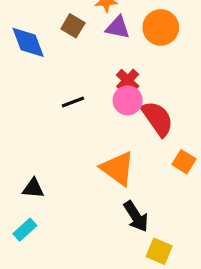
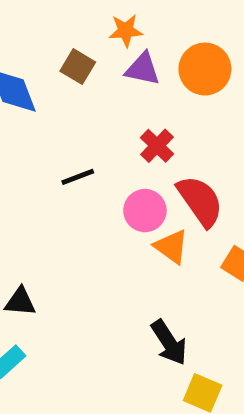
pink circle: (128, 100) -> (145, 211), moved
orange triangle: (118, 168) -> (171, 247), moved, size x0.7

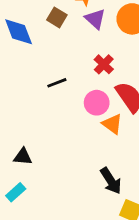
purple triangle: (143, 69) -> (95, 19), turned 30

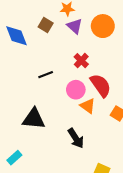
black triangle: (23, 157) -> (34, 119), moved, size x1.6
black arrow: (111, 181) -> (76, 138), moved

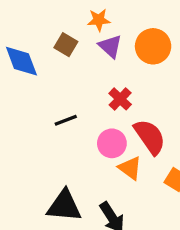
black triangle: (34, 119) -> (64, 206), moved

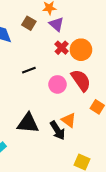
orange circle: (153, 46) -> (81, 50), moved
red cross: (120, 99) -> (62, 48), moved
orange triangle: (130, 168) -> (69, 120), moved

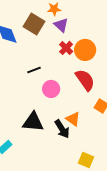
brown square: (29, 23) -> (34, 24), size x1.5
pink circle: (57, 84) -> (51, 89), moved

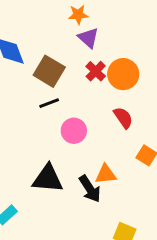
brown square: (34, 24) -> (49, 71), moved
red semicircle: (85, 80) -> (123, 118), size x0.7
orange triangle: (73, 119) -> (106, 174), turned -42

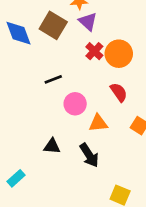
brown square: (49, 71) -> (53, 25), moved
orange triangle: (106, 174) -> (98, 123), moved
black triangle: (48, 179) -> (52, 146), size x0.6

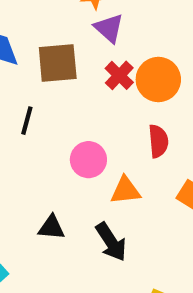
brown square: (53, 25) -> (58, 63), moved, turned -36
black line: (53, 79) -> (27, 121), moved, turned -54
red semicircle: (119, 92) -> (158, 141), turned 30

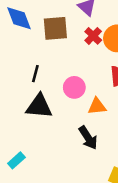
black line: (27, 121) -> (35, 74), moved
black triangle: (51, 227) -> (39, 106), moved, size x1.6

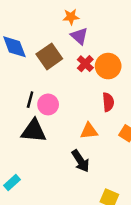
brown square: (55, 28) -> (49, 56), turned -30
pink circle: (74, 87) -> (48, 104), moved

